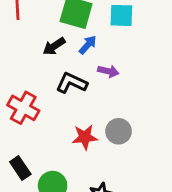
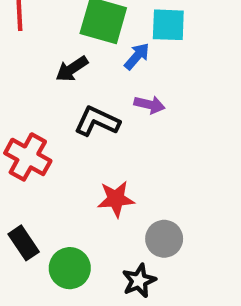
blue arrow: (88, 45) -> (137, 56), moved
gray circle: (119, 131) -> (164, 239), moved

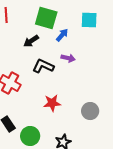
cyan square: (168, 25) -> (89, 20), moved
gray circle: (164, 239) -> (90, 111), moved

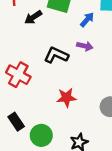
blue arrow: (62, 35) -> (87, 20), moved
black arrow: (31, 41) -> (33, 17), moved

